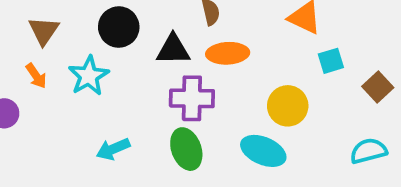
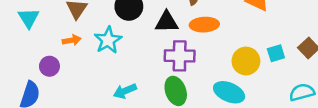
cyan square: (331, 61) -> (276, 53), moved
orange arrow: (36, 76) -> (72, 40), turned -66

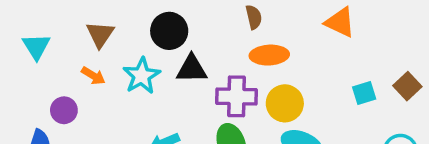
black triangle: (167, 22) -> (192, 69), moved
orange arrow: (72, 40) -> (93, 76), turned 42
yellow circle: (246, 61) -> (285, 103), moved

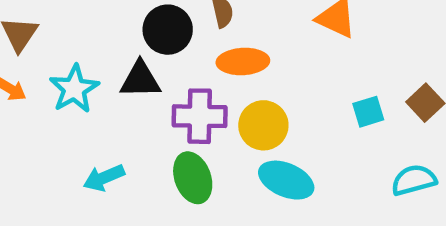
black circle: (169, 31) -> (168, 30), moved

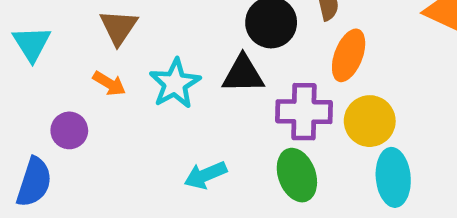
orange ellipse: (243, 61) -> (349, 55), turned -66
cyan ellipse: (286, 180) -> (393, 177), turned 62

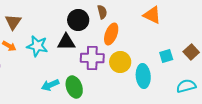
cyan star: (175, 84) -> (37, 46), turned -30
green ellipse: (297, 175) -> (74, 87), moved
cyan ellipse: (393, 177) -> (143, 76), moved

